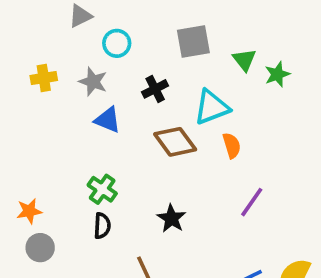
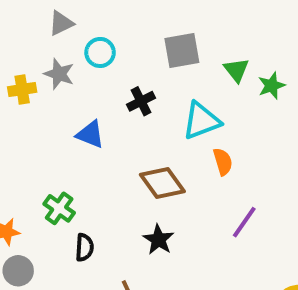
gray star: (93, 82) -> (59, 74), moved
brown diamond: (175, 142) -> (162, 183), moved
green cross: (102, 189) -> (59, 208), moved

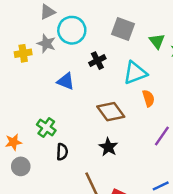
gray square: (182, 51) -> (123, 29), turned 30
cyan circle: (100, 52) -> (72, 30), size x1.5

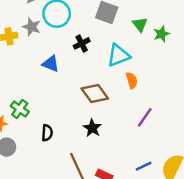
green cross: (46, 128) -> (20, 109), moved

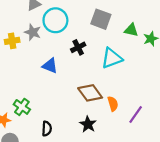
green triangle: (140, 24) -> (131, 30), turned -40
orange semicircle: (132, 80) -> (113, 104), moved

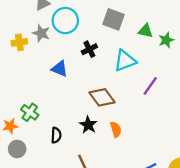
orange semicircle: (113, 104) -> (116, 129), moved
purple line: (136, 115) -> (150, 86), moved
black star: (88, 124) -> (88, 125), moved

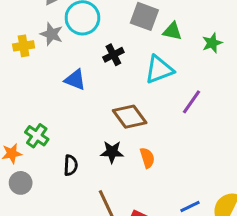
green triangle: (146, 31) -> (172, 31), moved
black star: (88, 125) -> (112, 152), turned -30

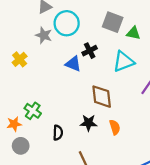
yellow cross: (24, 46) -> (20, 59), moved, turned -32
blue triangle: (75, 80) -> (73, 64), moved
brown diamond: (130, 117) -> (102, 97), turned 30

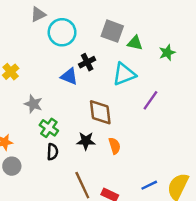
gray star: (44, 35) -> (33, 104), moved
green cross: (33, 111) -> (49, 128), moved

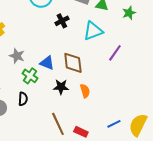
blue triangle: (69, 76) -> (47, 63), moved
black semicircle: (52, 152) -> (23, 99), moved

